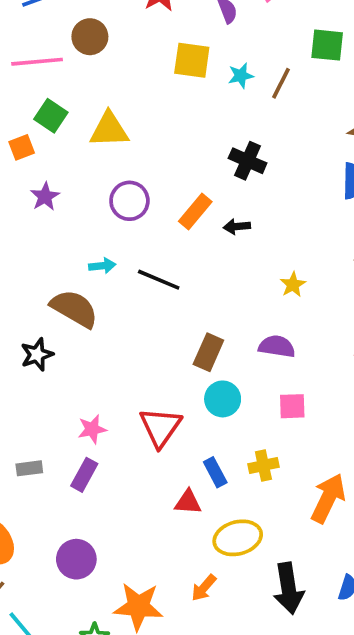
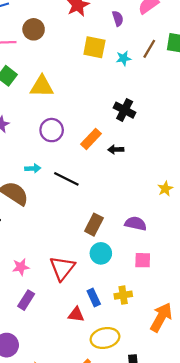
brown line: (281, 83) -> (149, 49), moved
yellow star: (293, 285) -> (165, 189), moved
purple rectangle: (84, 475) -> (26, 300), moved

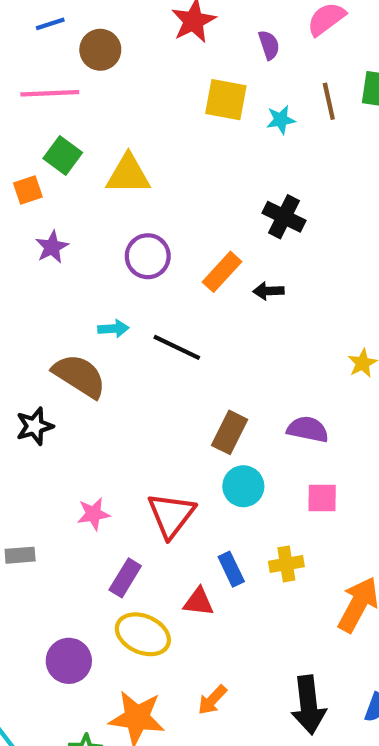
brown circle: (34, 29) -> (100, 50), moved
brown line: (149, 49) -> (329, 101), turned -42
purple rectangle: (26, 300) -> (125, 578), moved
yellow ellipse: (105, 338) -> (143, 634), moved, turned 36

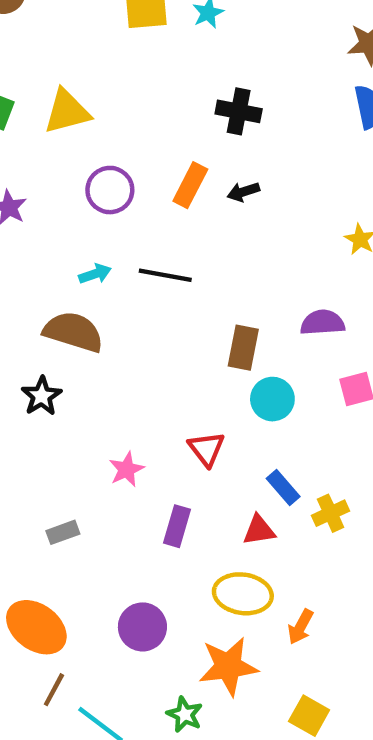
red triangle: (171, 515) -> (207, 449), size x0.7
yellow cross: (286, 564) -> (331, 513), moved
yellow ellipse: (143, 634) -> (243, 594), moved

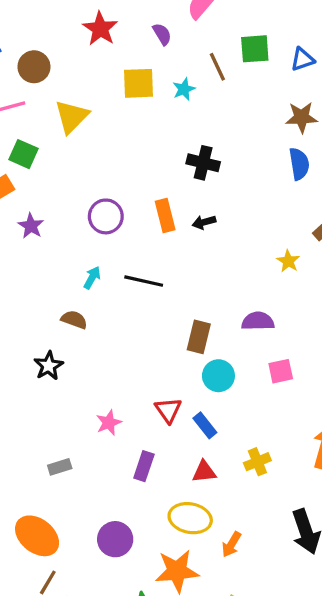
yellow triangle: (67, 112) -> (72, 117), moved, turned -33
orange rectangle: (190, 185) -> (165, 216), turned -44
cyan arrow: (95, 274) -> (92, 278), turned -45
brown semicircle: (73, 332) -> (74, 320), size x0.6
blue rectangle: (283, 487) -> (205, 425), moved

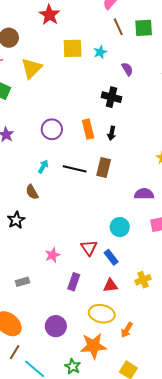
purple semicircle: (162, 34) -> (127, 69), moved
brown line: (217, 67) -> (118, 27), moved
black arrow: (204, 222) -> (112, 133), turned -64
brown semicircle: (74, 320) -> (32, 192), turned -140
brown rectangle: (199, 337) -> (104, 167), moved

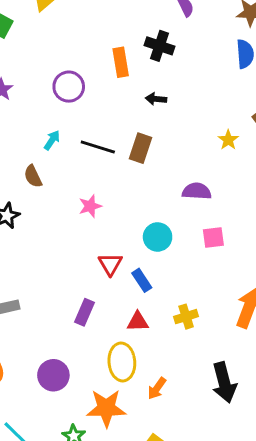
orange rectangle: (88, 129) -> (121, 62), moved
black arrow: (112, 133) -> (156, 99), turned 80
pink star: (53, 255) -> (90, 206), moved
yellow ellipse: (102, 314) -> (122, 362), turned 70

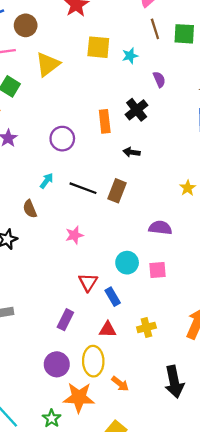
black cross: (160, 46) -> (137, 110), turned 30
pink square: (213, 237) -> (158, 270), moved
purple circle: (53, 375) -> (57, 364), moved
orange arrow: (157, 388) -> (120, 384), turned -90

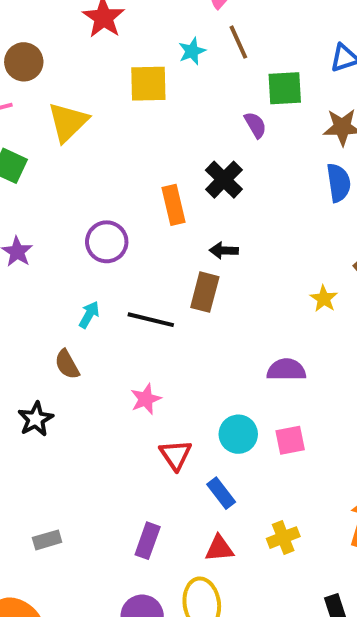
green square: (184, 34) -> (285, 88), moved
cyan star: (130, 56) -> (192, 51), moved
brown rectangle: (117, 191) -> (205, 292), moved
red triangle: (88, 282) -> (176, 455), moved

